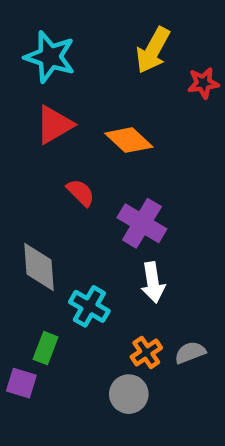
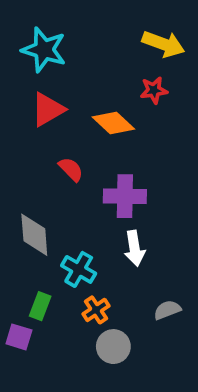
yellow arrow: (153, 50) -> (163, 44), moved, turned -99
red star: (203, 83) -> (154, 90), moved
purple cross: (142, 223) -> (125, 196), turned -30
orange cross: (146, 352) -> (96, 310), moved

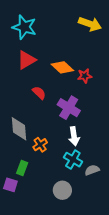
red star: (154, 90) -> (85, 76), moved
purple cross: (125, 196) -> (69, 108), turned 30
cyan cross: (79, 269) -> (73, 160), moved
orange cross: (96, 310) -> (40, 145), moved

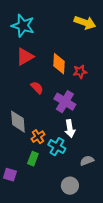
orange diamond: (62, 67) -> (59, 64), turned 50
cyan cross: (73, 160) -> (57, 147), moved
green rectangle: (22, 168) -> (33, 159), moved
gray circle: (62, 190) -> (70, 186), moved

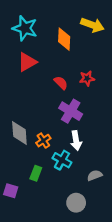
orange diamond: (59, 64) -> (64, 39), moved
red semicircle: (37, 88) -> (61, 83), moved
orange cross: (38, 137) -> (43, 141), moved

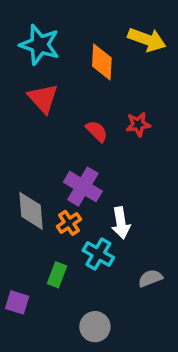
red triangle: (27, 62) -> (43, 98), turned -42
purple cross: (71, 111) -> (83, 187), moved
gray circle: (76, 203) -> (95, 327), moved

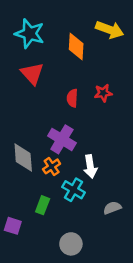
red semicircle: (97, 131) -> (72, 98), turned -132

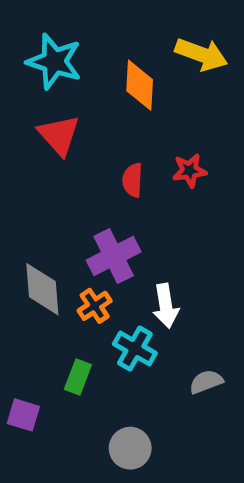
purple cross: (62, 139) -> (114, 256), turned 32

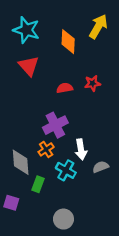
yellow arrow: (201, 54) -> (98, 26), turned -80
red semicircle: (133, 180) -> (65, 88), turned 77
gray diamond: (42, 289) -> (21, 162), moved
gray semicircle: (206, 382) -> (101, 167), moved

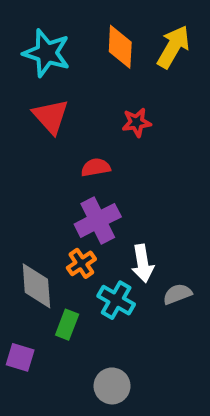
orange diamond: (68, 42) -> (120, 47), moved
red star: (92, 83) -> (137, 122), moved
red semicircle: (65, 88) -> (96, 167), moved

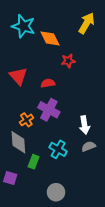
orange diamond: (120, 47) -> (50, 38), moved, turned -30
red triangle: (51, 116) -> (18, 76), moved
purple cross: (98, 220) -> (49, 110), turned -35
orange cross: (81, 263) -> (26, 120), moved
white arrow: (143, 263) -> (85, 125), moved

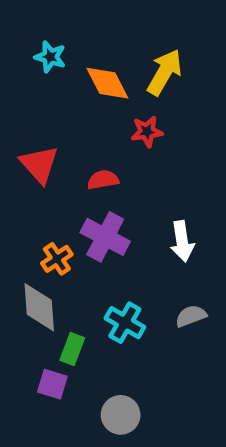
yellow arrow: (87, 23) -> (165, 72), moved
cyan star: (23, 26) -> (50, 57), size x0.6
white arrow: (85, 125) -> (182, 241), moved
purple square: (10, 178) -> (52, 384), moved

